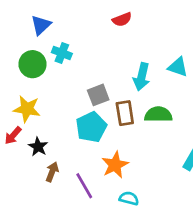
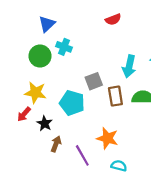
cyan pentagon: (91, 127) -> (72, 103), moved, turned -30
orange star: (115, 165) -> (107, 138), turned -30

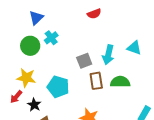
cyan cross: (64, 47) -> (51, 38), turned 32
gray square: (94, 81) -> (84, 61), moved

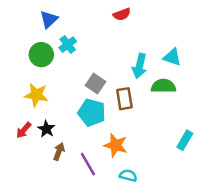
gray square: (84, 61) -> (95, 84), moved, turned -35
green semicircle: (120, 82) -> (163, 86), moved
cyan pentagon: (58, 87) -> (92, 113), moved
red arrow: (16, 97) -> (24, 130), moved

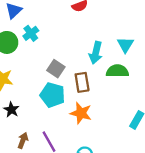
cyan triangle: (172, 57) -> (125, 45), turned 42
orange star: (116, 145) -> (81, 113), moved
brown arrow: (59, 152) -> (23, 140), moved

